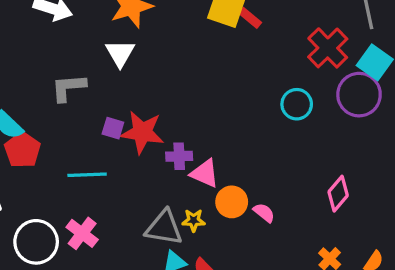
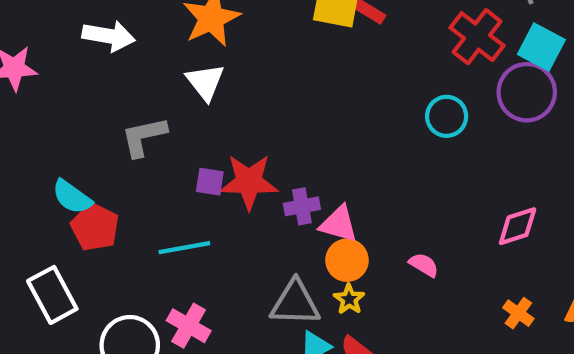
pink diamond: (338, 194) -> (518, 226), turned 40
orange circle: (232, 202) -> (347, 260), moved
yellow star: (194, 220) -> (349, 299), moved, turned -30

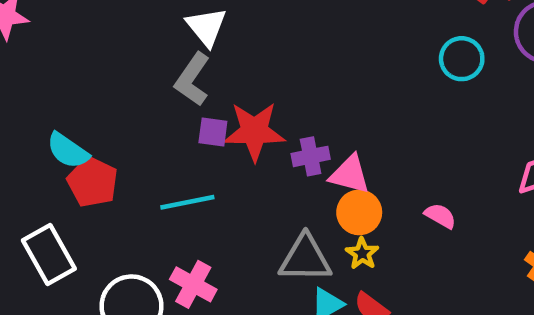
gray L-shape: (144, 137) -> (192, 79), moved, turned -42

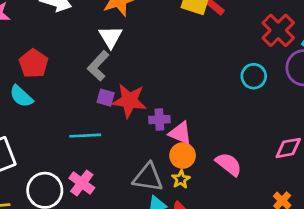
red pentagon: (93, 182) -> (34, 63), moved
pink semicircle: (440, 216) -> (229, 164), size x1.5

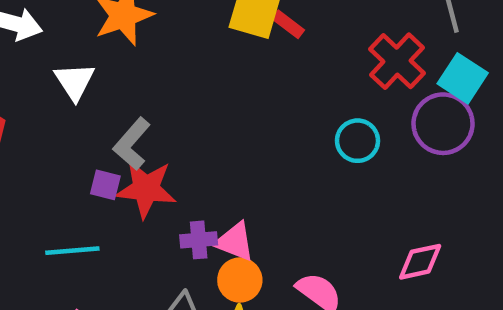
white triangle: (111, 37) -> (75, 81), moved
gray L-shape: (98, 66) -> (132, 144), moved
purple cross: (159, 120) -> (199, 240), moved

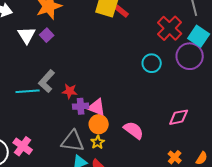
gray L-shape: (132, 144) -> (47, 81), moved
purple square: (105, 185) -> (47, 35), moved, turned 32
red star: (146, 189) -> (70, 91), moved, size x0.6
cyan line: (72, 251) -> (28, 91), moved

